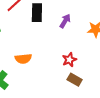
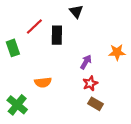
purple arrow: (65, 21) -> (86, 62), moved

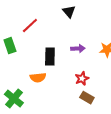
black rectangle: (57, 35) -> (50, 57), moved
purple arrow: (86, 62) -> (78, 49), moved, turned 56

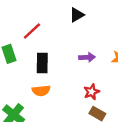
black triangle: (69, 12) -> (77, 15), turned 40
black rectangle: (50, 57) -> (42, 63), moved

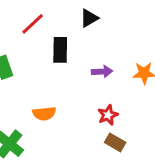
red line: (32, 31) -> (33, 24), moved
black rectangle: (42, 63) -> (60, 50), moved

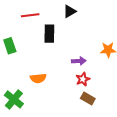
red line: (33, 24) -> (30, 15), turned 36
purple arrow: (102, 72) -> (79, 61), moved

